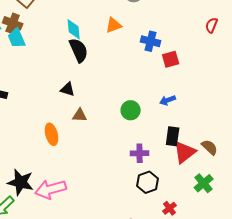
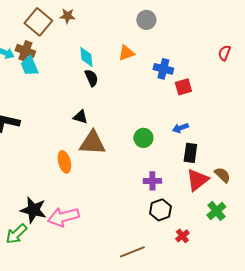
black semicircle: (79, 50) -> (91, 78), size x0.7
brown triangle: (80, 115) -> (92, 143), size x1.8
black rectangle: (173, 136) -> (190, 153), moved

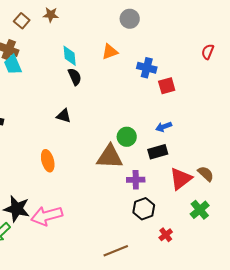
brown square: (38, 22) -> (22, 21), size x0.6
brown triangle: (92, 143) -> (110, 157), moved
black rectangle: (190, 153) -> (158, 152), moved, turned 66

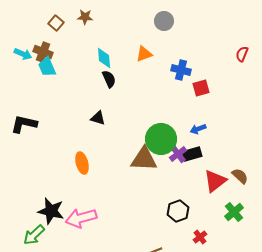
green circle: (127, 137) -> (161, 139), size x1.6
purple cross: (136, 180) -> (178, 154), moved, turned -36

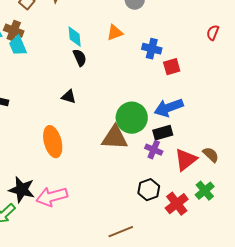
blue arrow: (198, 129) -> (169, 108), size x1.8
purple cross: (178, 154) -> (154, 150), moved, turned -30
orange ellipse: (82, 163) -> (53, 142), size x1.4
red cross: (200, 237) -> (177, 204), moved, size x1.6

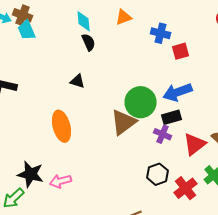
brown triangle: (115, 138) -> (124, 122), turned -40
pink arrow: (52, 197) -> (60, 181), size x0.7

